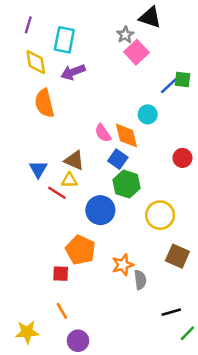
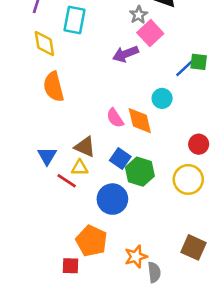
purple arrow: (73, 72) -> (125, 54), moved
blue square: (118, 159) -> (120, 159), moved
yellow circle: (160, 215) -> (188, 179), moved

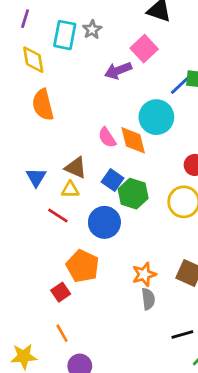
gray star: (139, 15) -> (92, 30), moved
cyan circle: (162, 98) -> (156, 117), size x1.6
red line: (67, 181) -> (58, 216), moved
orange star: (136, 257) -> (144, 274), moved
red square: (71, 266) -> (61, 292), turned -36

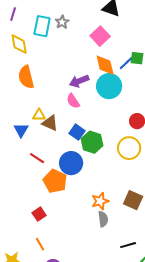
purple arrow: (118, 71) -> (79, 81), moved
orange diamond: (133, 140) -> (105, 65), moved
yellow triangle: (70, 190) -> (39, 115), moved
orange pentagon: (83, 266) -> (55, 181), moved

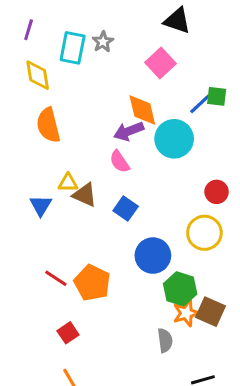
orange diamond: (105, 65) -> (142, 110), moved
green hexagon: (92, 142) -> (180, 289), moved
red line: (37, 158) -> (56, 278), moved
blue circle: (71, 163) -> (153, 256), moved
orange star: (100, 201) -> (186, 313), moved

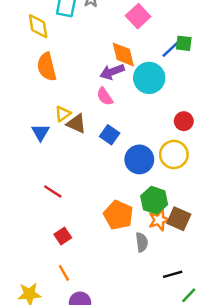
yellow triangle: (68, 183) -> (63, 114), turned -35
blue circle: (153, 256) -> (139, 159), moved
orange pentagon: (92, 283) -> (118, 215), moved

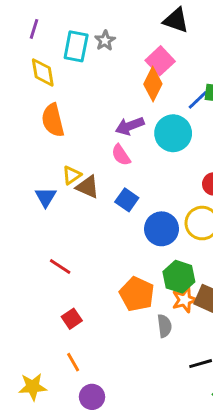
orange diamond: (123, 54) -> (153, 84), moved, turned 40

